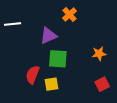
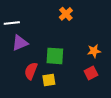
purple triangle: (48, 36) -> (20, 43), moved
red square: (102, 84) -> (91, 73), moved

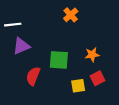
orange star: (94, 51) -> (92, 55), moved
yellow square: (49, 80) -> (78, 86), moved

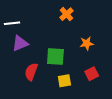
orange star: (92, 55) -> (87, 43), moved
yellow square: (78, 86) -> (64, 81), moved

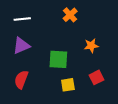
white line: (12, 23) -> (22, 19), moved
red semicircle: (31, 72) -> (21, 80), moved

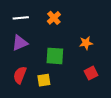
orange cross: (70, 15) -> (54, 18), moved
yellow square: (68, 85) -> (44, 80), moved

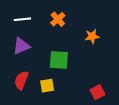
orange star: (86, 43) -> (92, 36), moved
red square: (91, 73) -> (97, 92), moved

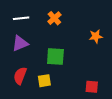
orange star: (92, 36) -> (96, 36), moved
red square: (97, 92) -> (92, 87), turned 32

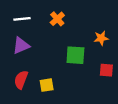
green square: (55, 57) -> (75, 55), moved
red square: (92, 87) -> (106, 70), moved

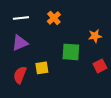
red square: (106, 70) -> (100, 66), turned -32
yellow square: (47, 85) -> (42, 68), moved

